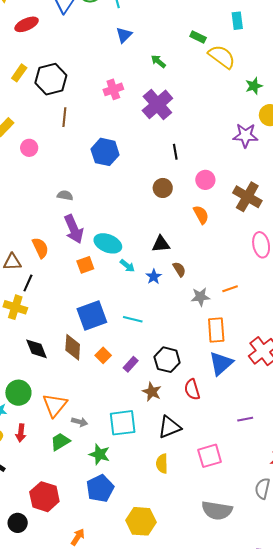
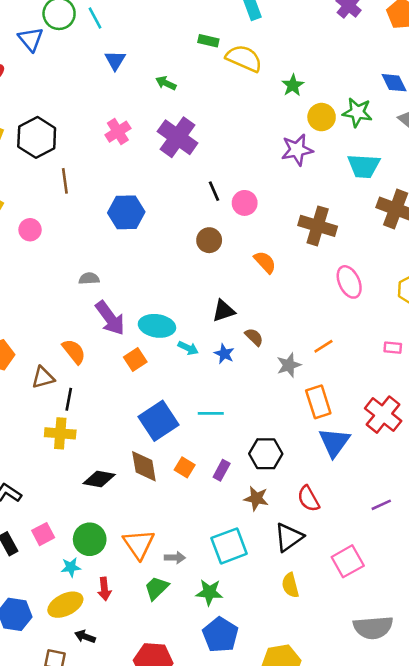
pink circle: (205, 180) -> (245, 203), moved
black diamond: (36, 349) -> (99, 479), turned -45
red semicircle: (192, 389) -> (308, 499), moved

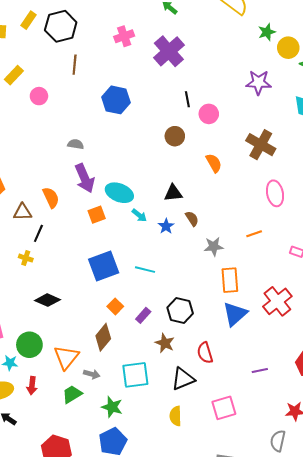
yellow circle: (322, 117) -> (288, 48), moved
orange line: (323, 346) -> (254, 234), moved
yellow cross: (60, 433) -> (26, 258), size x0.6
brown diamond: (144, 466) -> (103, 337), moved, turned 36

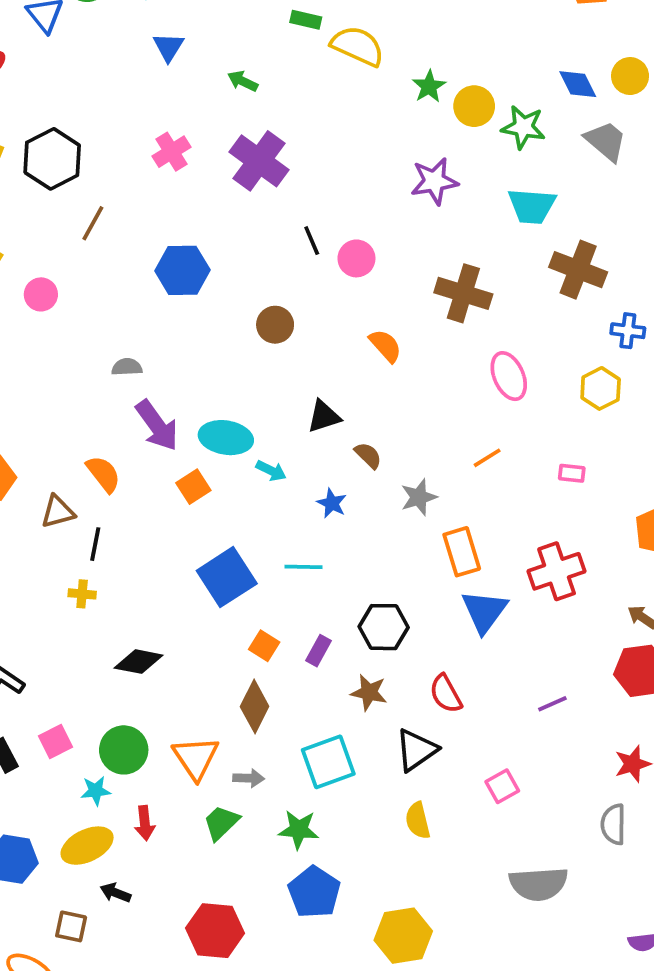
brown line: (75, 65) -> (93, 223), turned 36
brown circle: (175, 136) -> (275, 325), moved
blue star: (166, 226) -> (332, 503), moved
red cross: (277, 301) -> (557, 571), turned 32
pink square: (224, 408) -> (502, 786), size x0.7

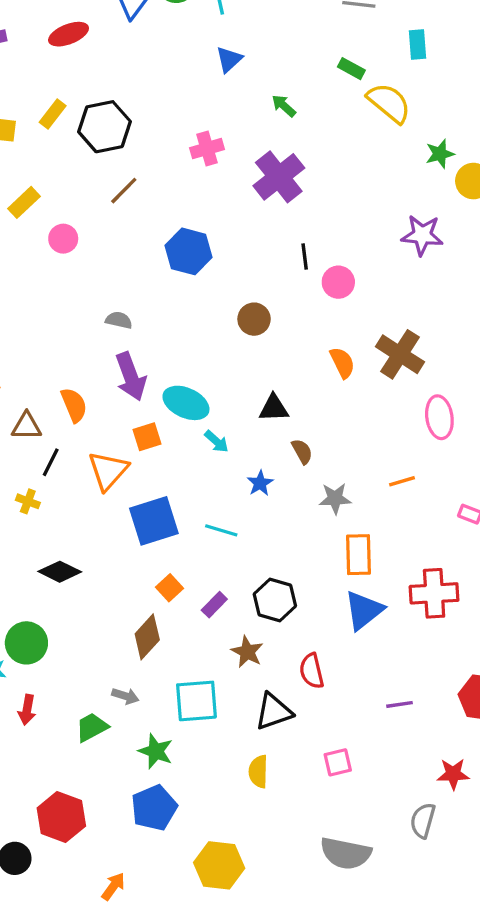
brown cross: (463, 293) -> (400, 354), moved
orange triangle: (196, 758) -> (108, 471), moved

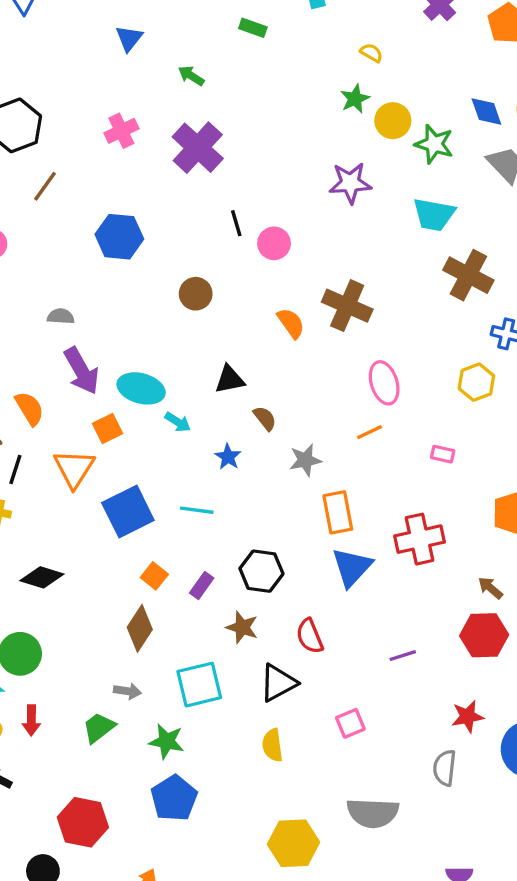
yellow semicircle: (389, 103) -> (371, 53), moved, size x0.5
pink ellipse: (439, 417) -> (384, 383), moved
yellow hexagon: (219, 865) -> (293, 843), moved

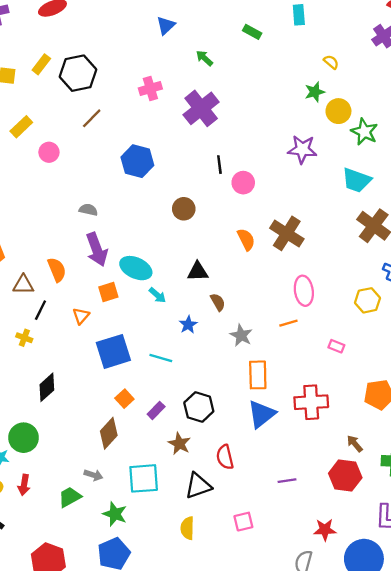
gray star: (305, 460) -> (241, 335), turned 30
orange triangle: (74, 469) -> (81, 316), size x0.6
black diamond: (42, 577) -> (47, 387), turned -68

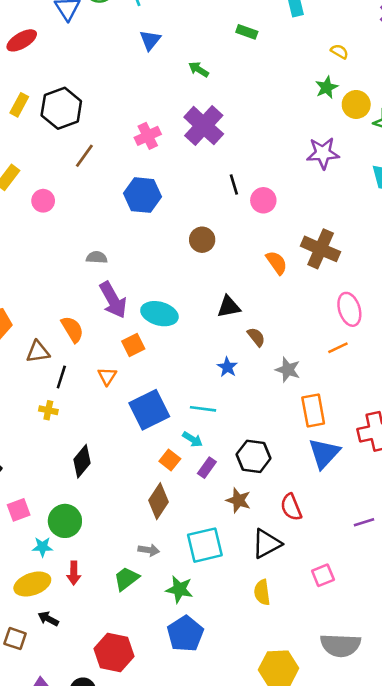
pink cross: (150, 88) -> (148, 136), moved
cyan arrow: (157, 295) -> (192, 439), moved

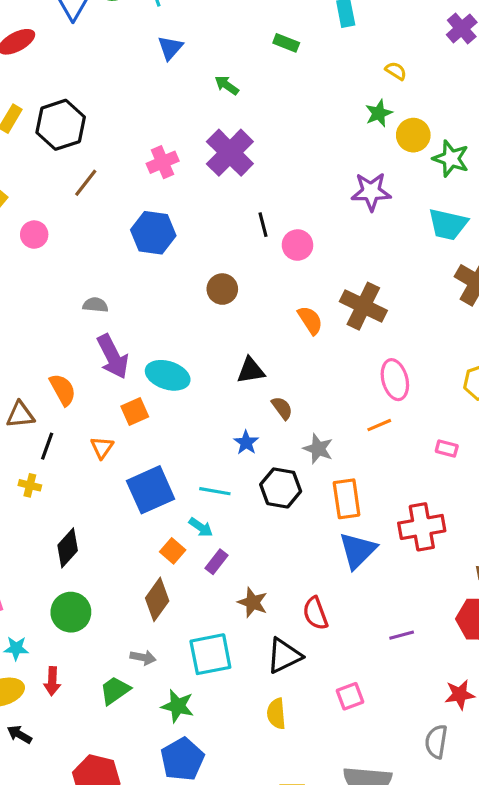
black hexagon: (254, 456) -> (281, 488), moved
green circle: (65, 521) -> (71, 612), moved

